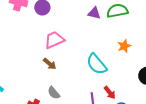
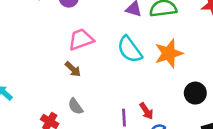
orange star: (124, 46) -> (169, 53), size x1.6
cyan semicircle: (97, 64) -> (130, 49), moved

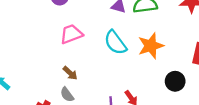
brown arrow: (73, 69) -> (70, 73), moved

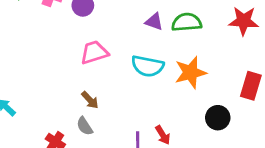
cyan semicircle: (115, 43) -> (147, 66), turned -45

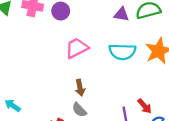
brown arrow: (90, 100) -> (80, 88), turned 42

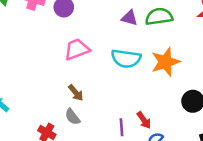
brown arrow: (80, 88) -> (76, 93), turned -35

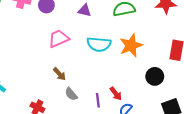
purple triangle: (129, 18) -> (85, 11), moved
gray semicircle: (72, 117) -> (71, 94), moved

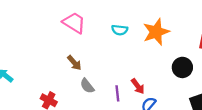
pink trapezoid: (59, 39) -> (74, 23), turned 55
cyan semicircle: (99, 44) -> (120, 30), size x0.6

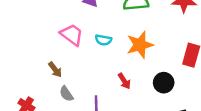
pink trapezoid: (74, 23) -> (72, 35), moved
red arrow: (138, 86) -> (124, 81), moved

